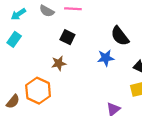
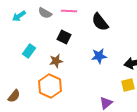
black semicircle: (120, 36) -> (100, 22), moved
cyan rectangle: (14, 39) -> (29, 51), moved
orange hexagon: (38, 91) -> (50, 86), moved

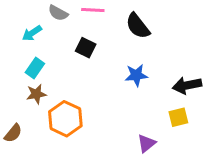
cyan arrow: (19, 16) -> (32, 33), moved
brown star: (56, 61) -> (36, 94), moved

